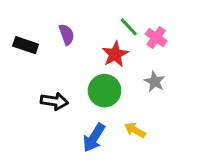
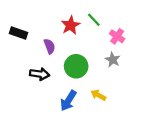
purple semicircle: (67, 34) -> (50, 46), moved
pink cross: (156, 37) -> (117, 36), moved
red star: (115, 54) -> (71, 25), moved

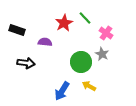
purple semicircle: (50, 46) -> (45, 42), turned -64
green circle: (76, 66) -> (81, 62), moved
black arrow: (40, 74) -> (26, 63), moved

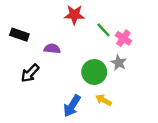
green line: (85, 18) -> (104, 30), moved
red star: (64, 23) -> (74, 15), moved, turned 30
black arrow: (26, 63) -> (30, 73), turned 126

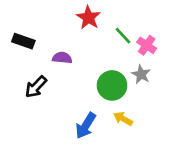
red star: (74, 15) -> (88, 18), turned 30

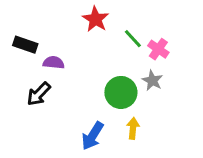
purple semicircle: (62, 58) -> (54, 63), moved
yellow arrow: (123, 119) -> (133, 128), turned 66

